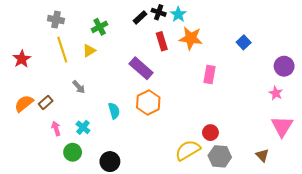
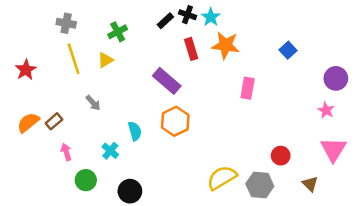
cyan cross: (83, 127) -> (110, 151), moved
red circle: (210, 133) -> (281, 156), moved

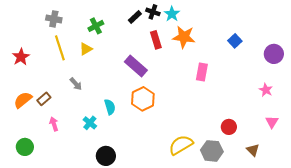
purple circle: (336, 78) -> (274, 54), moved
pink triangle: (333, 149) -> (272, 122), size x0.6
green circle: (86, 180) -> (25, 147), moved

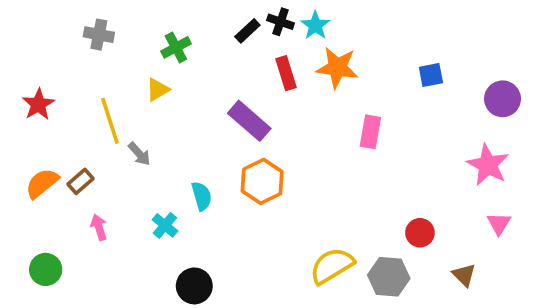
blue square: (235, 41) -> (431, 75), turned 32
yellow line: (60, 48) -> (110, 121), moved
pink star: (266, 90) -> (488, 165), size x1.6

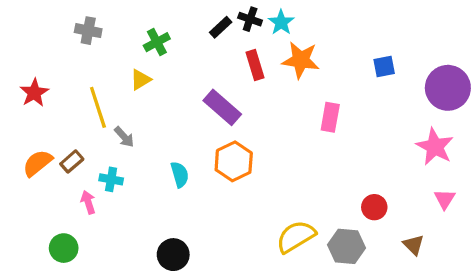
purple circle: (503, 99) -> (448, 88), size x1.4
cyan cross: (165, 225) -> (111, 179), moved, turned -30
green circle: (46, 269) -> (64, 248), moved

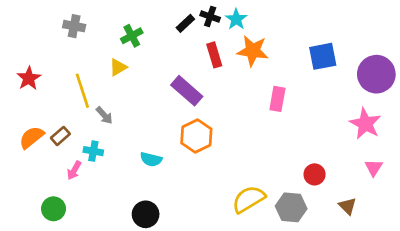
blue square: (384, 67) -> (323, 56), size x1.5
cyan semicircle: (180, 174) -> (151, 159), moved, turned 120
pink arrow: (88, 202) -> (74, 170), turned -132

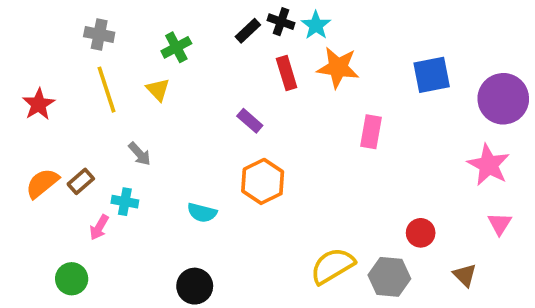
yellow triangle: (118, 67) -> (158, 90), turned -42
yellow line: (82, 91) -> (107, 90), moved
purple rectangle: (187, 91) -> (250, 121), size x0.6

